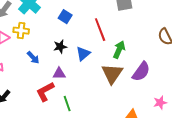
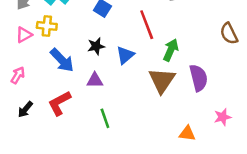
blue arrow: (33, 58) -> (62, 60), size x1.5
purple semicircle: (141, 72) -> (199, 78), turned -50
red L-shape: (45, 92) -> (59, 103), moved

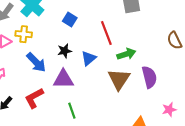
green arrow: (171, 50) -> (126, 54), turned 48
purple triangle: (95, 80) -> (63, 79), size x1.5

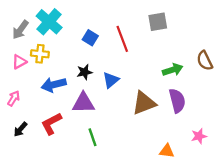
red line: (106, 33) -> (122, 39), moved
green arrow: (126, 54) -> (173, 70), moved
blue arrow: (36, 62) -> (54, 85), turned 120
brown triangle: (119, 79) -> (144, 103), turned 35

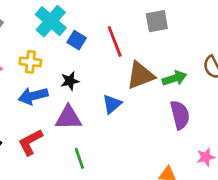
cyan cross: (49, 22) -> (51, 21), moved
yellow cross: (40, 54) -> (30, 62), moved
blue triangle: (111, 80) -> (112, 104), moved
brown triangle: (144, 103) -> (140, 75), moved

